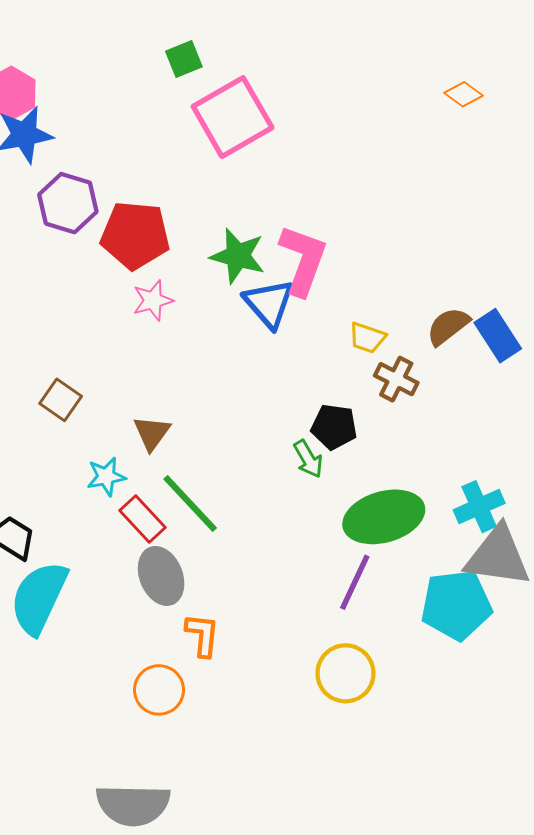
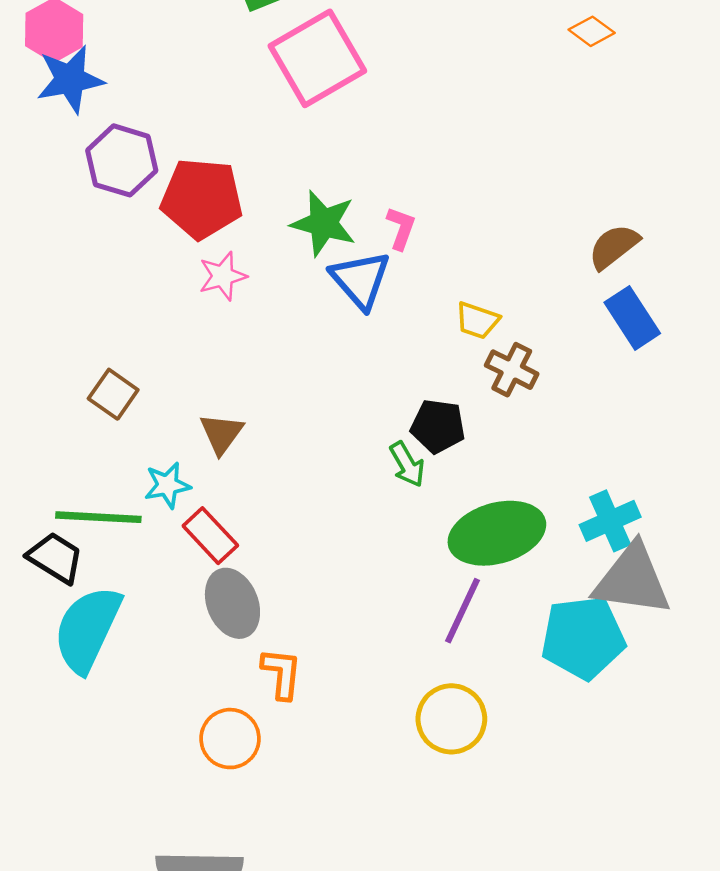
pink L-shape: (303, 260) -> (401, 228), size x0.5
brown semicircle: (448, 326) -> (614, 247), moved
green line: (190, 503) -> (98, 517), moved, turned -44

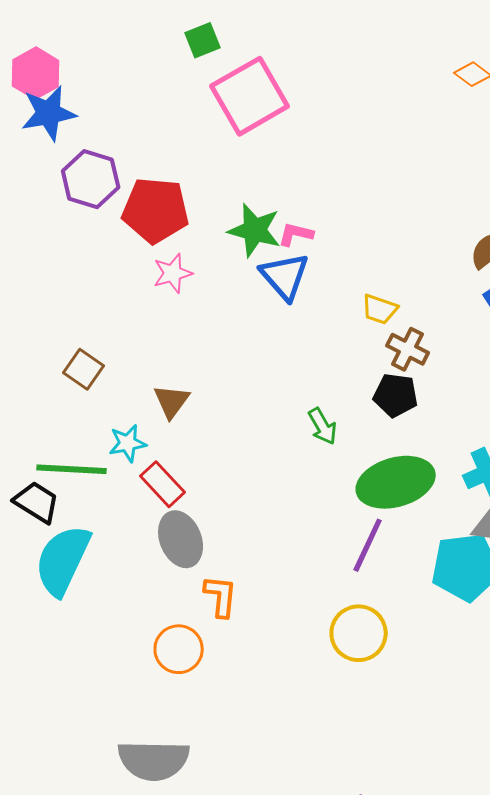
pink L-shape: (401, 228) -> (296, 234), moved, turned -96
black pentagon: (438, 426) -> (396, 395), moved

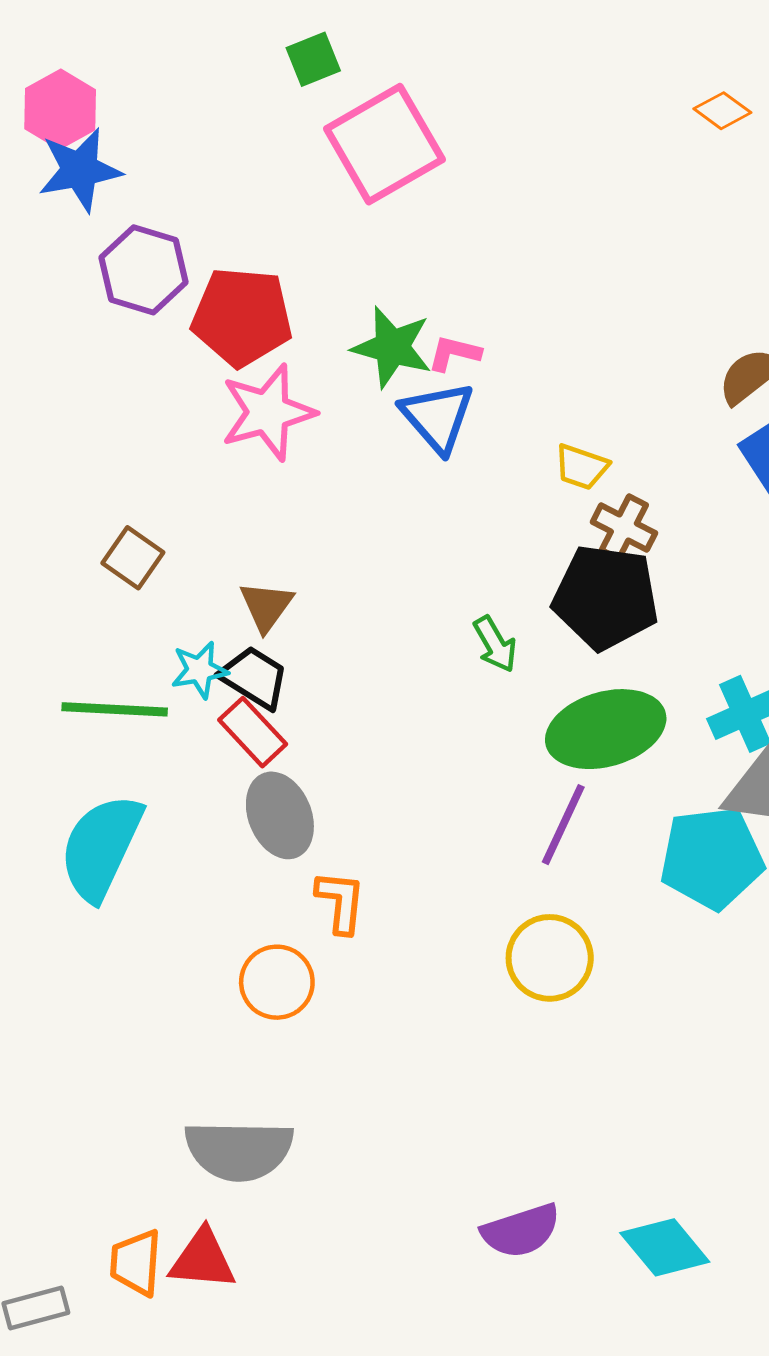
pink star: (173, 273) -> (268, 412), size x1.6
black pentagon: (396, 395) -> (606, 597), size x1.6
black trapezoid: (37, 502) -> (254, 678), moved

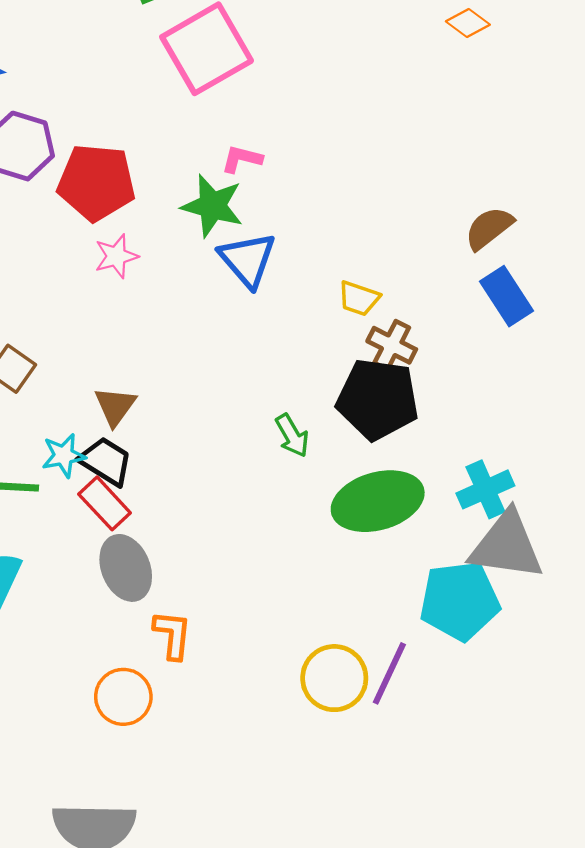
pink L-shape: (454, 353) -> (242, 159), moved
pink star: (268, 412) -> (116, 256), size x0.6
purple line: (563, 825) -> (389, 673), moved

